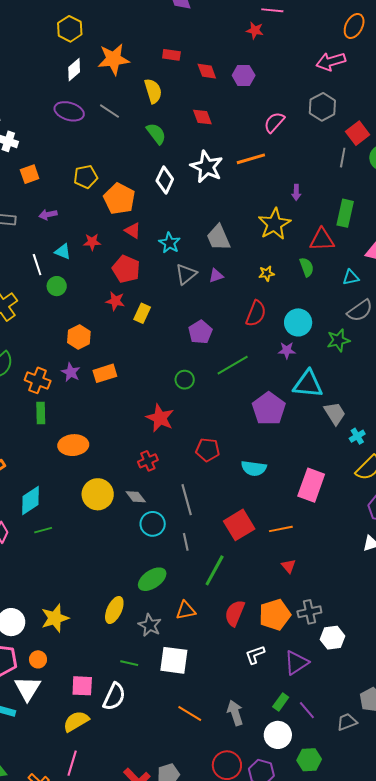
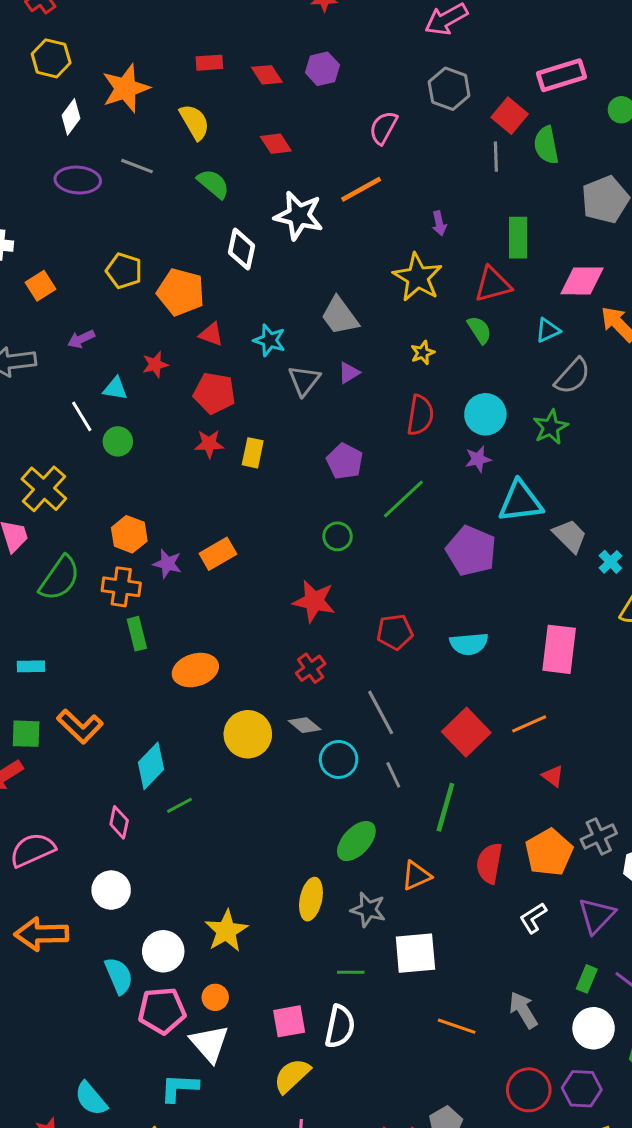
yellow pentagon: (86, 177) -> (124, 271), turned -30
orange hexagon: (79, 337) -> (129, 534), moved

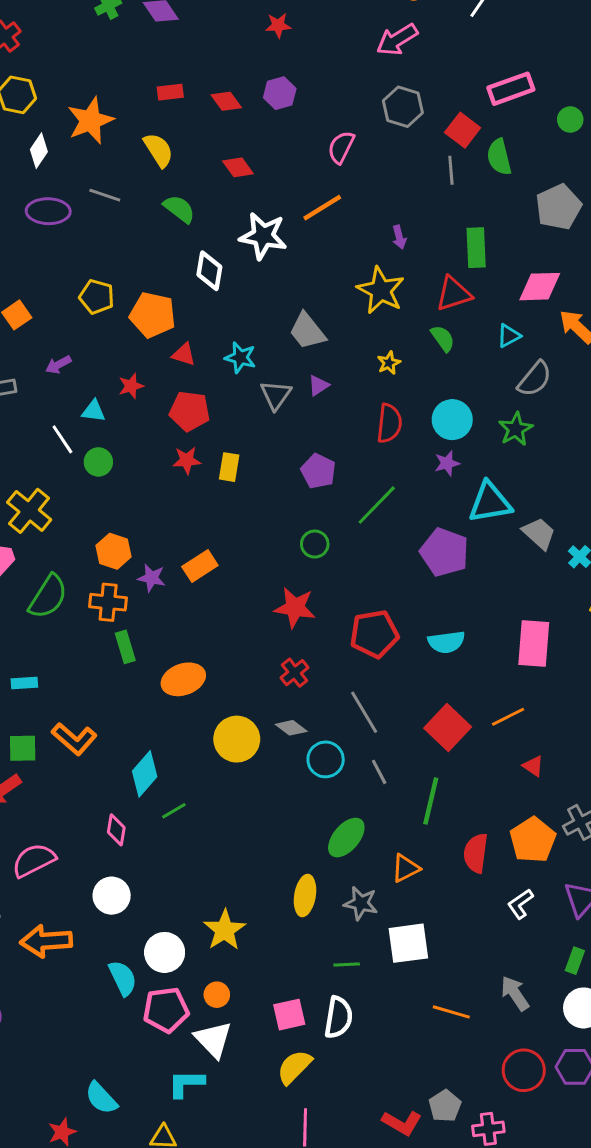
red pentagon: (395, 632) -> (374, 634), size x1.4

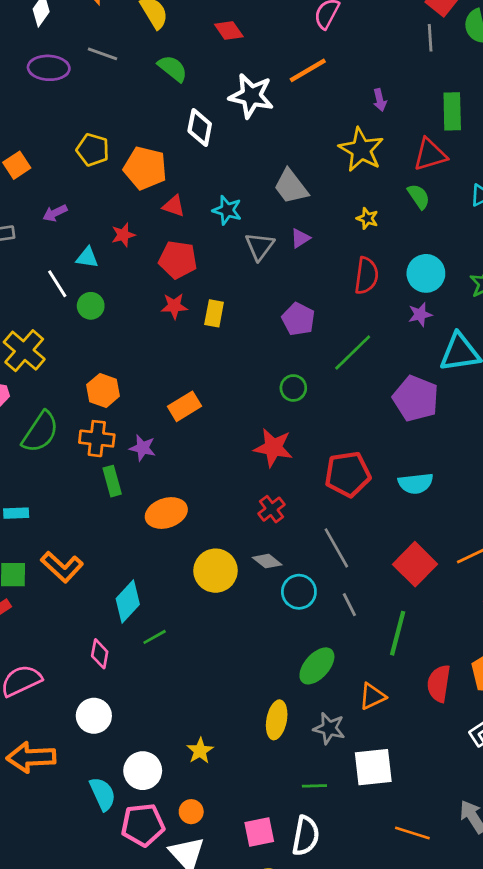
yellow star: (389, 363) -> (367, 218), turned -30
purple star: (152, 578) -> (143, 448), moved
yellow star: (225, 930) -> (200, 751), size x0.7

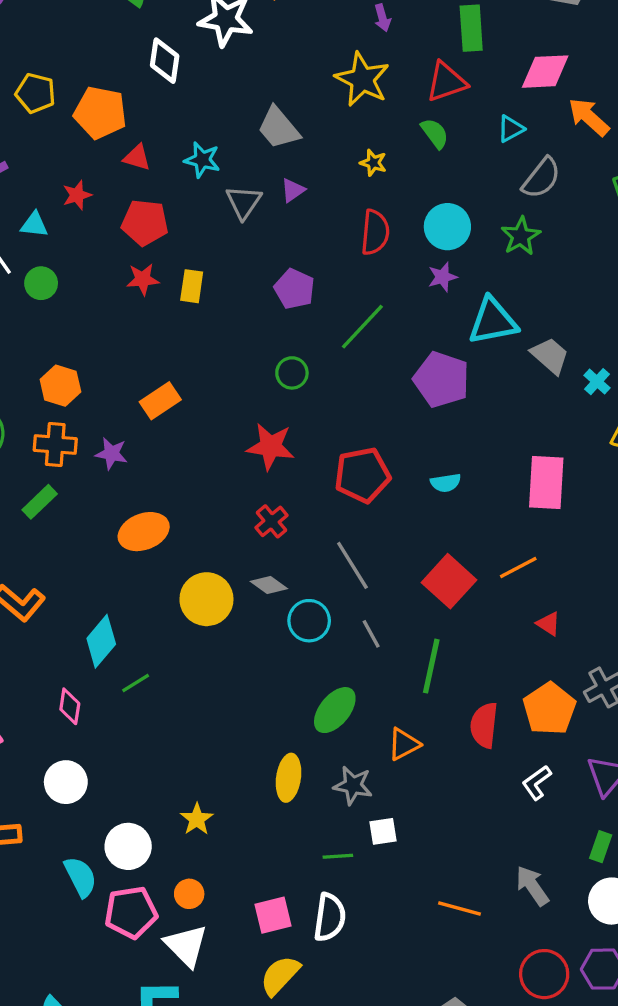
green rectangle: (112, 481) -> (40, 502), moved, turned 64
cyan semicircle: (416, 483) -> (446, 483), size x0.7
white square: (373, 767) -> (383, 831), moved, size x0.6

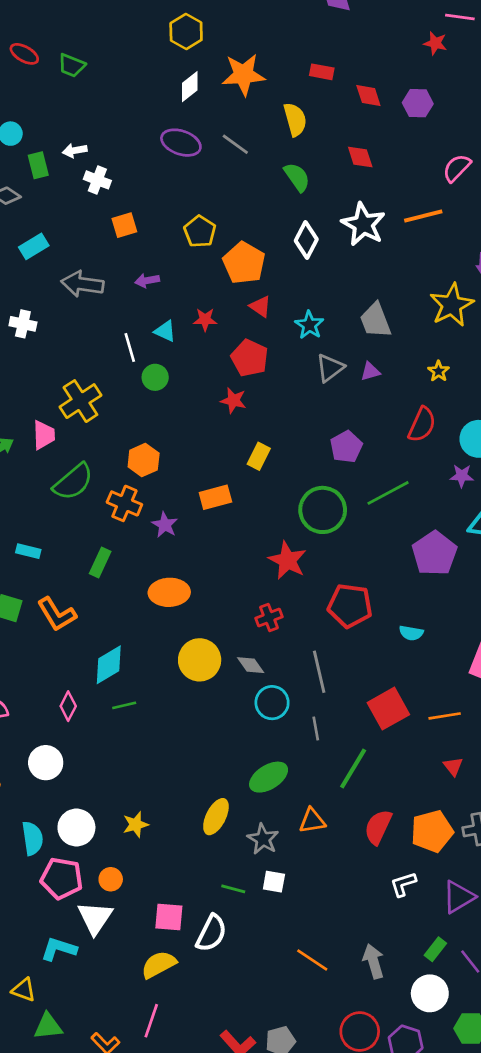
yellow rectangle: (192, 286) -> (259, 456), moved
green circle: (292, 373) -> (323, 510), size x1.8
green rectangle: (40, 502) -> (100, 562), moved, turned -40

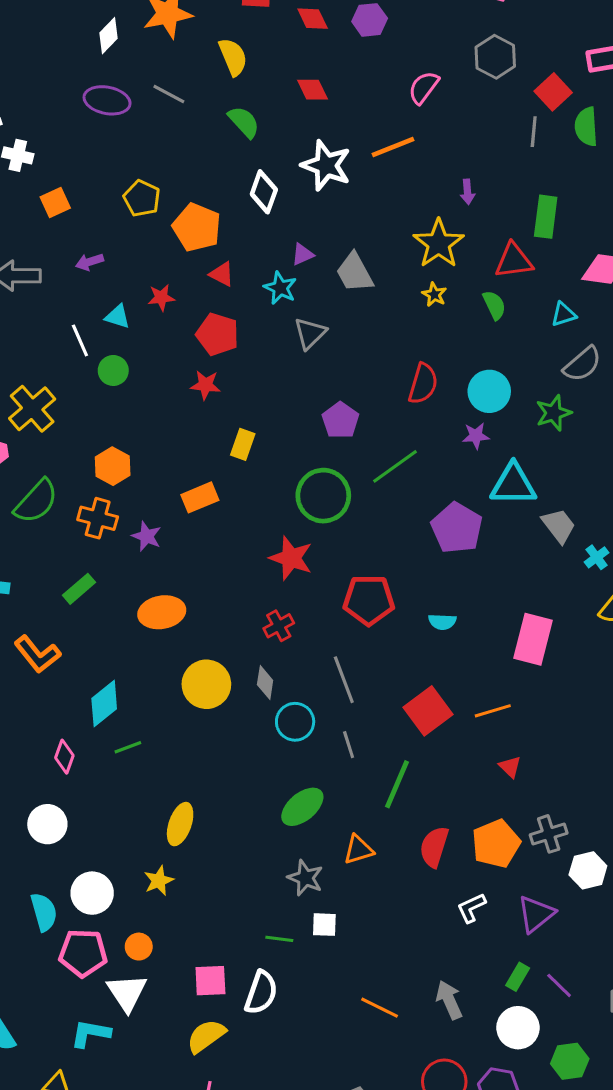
purple triangle: (370, 371) -> (303, 254), moved
yellow star: (439, 371) -> (434, 294), moved
green rectangle: (100, 562) -> (79, 589), turned 32
gray diamond: (251, 665) -> (265, 683), turned 52
yellow ellipse: (216, 817) -> (180, 824), moved

